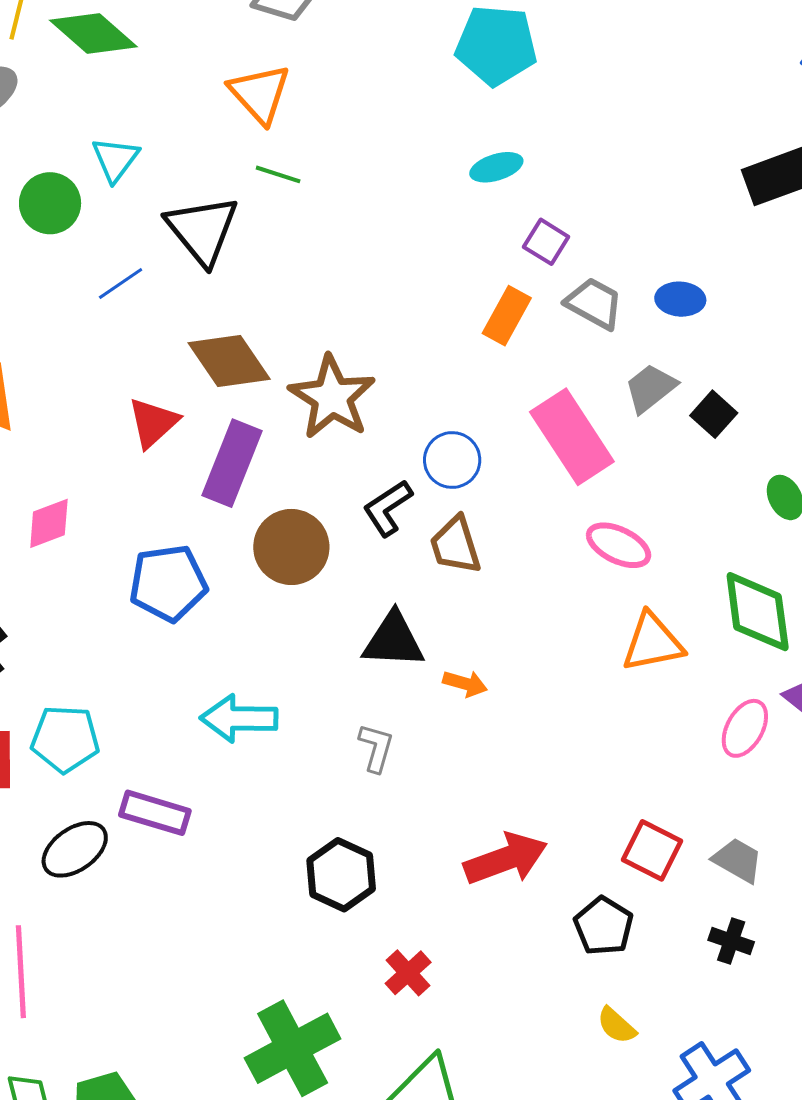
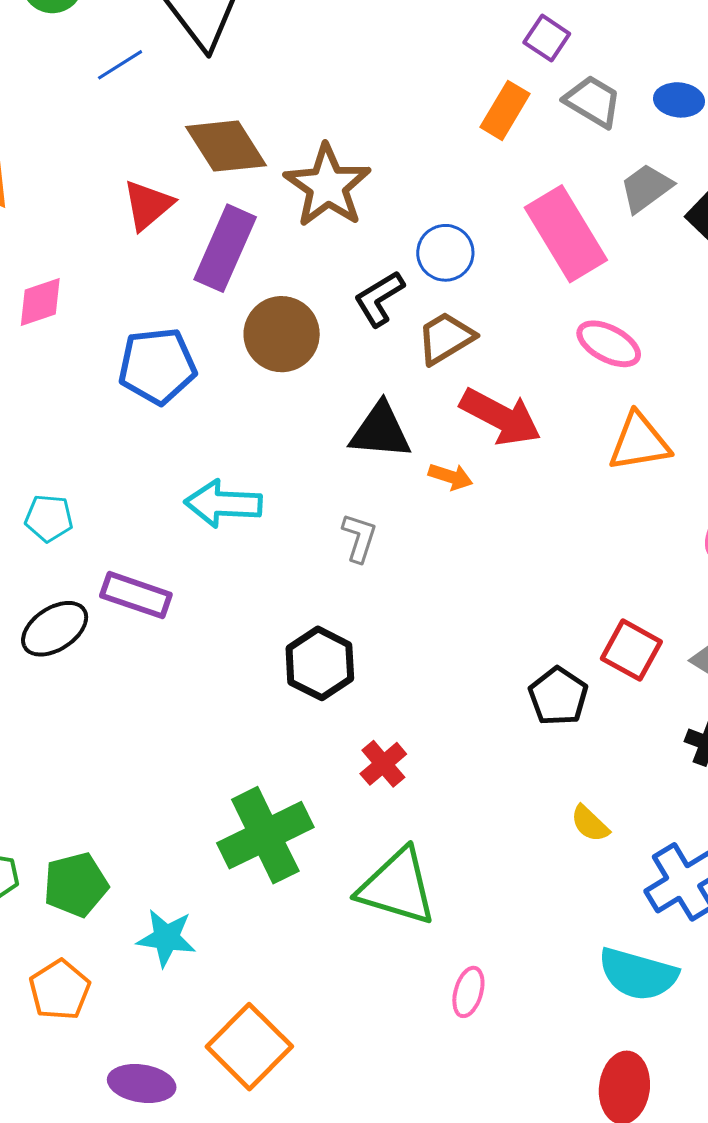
brown trapezoid: (455, 545) -> (446, 338), turned 74
cyan pentagon: (65, 739) -> (49, 518), size x0.7
red arrow: (506, 859) -> (501, 417), moved, turned 46
black pentagon: (604, 926) -> (558, 696), moved

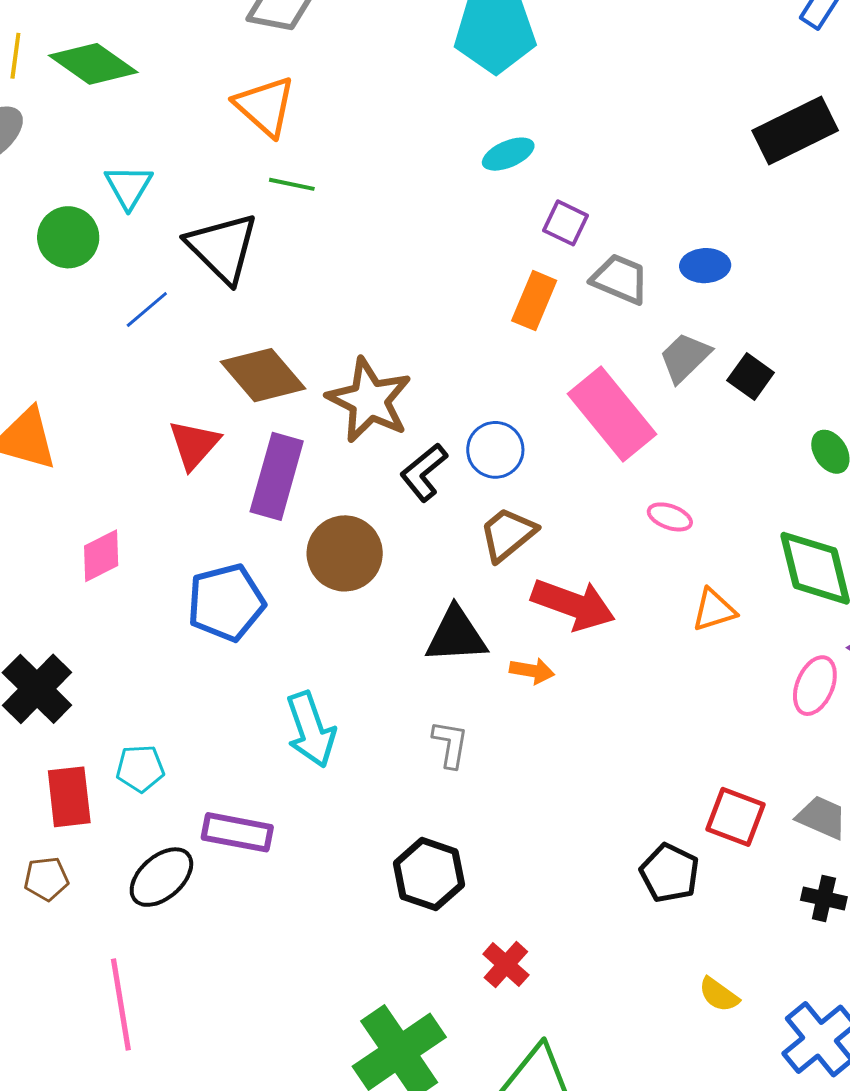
black L-shape: (379, 299) -> (424, 472), moved
pink ellipse: (609, 344) -> (670, 517), size x0.7
orange triangle: (639, 442) -> (714, 610), size x0.7
cyan arrow: (223, 504) -> (311, 729), turned -104

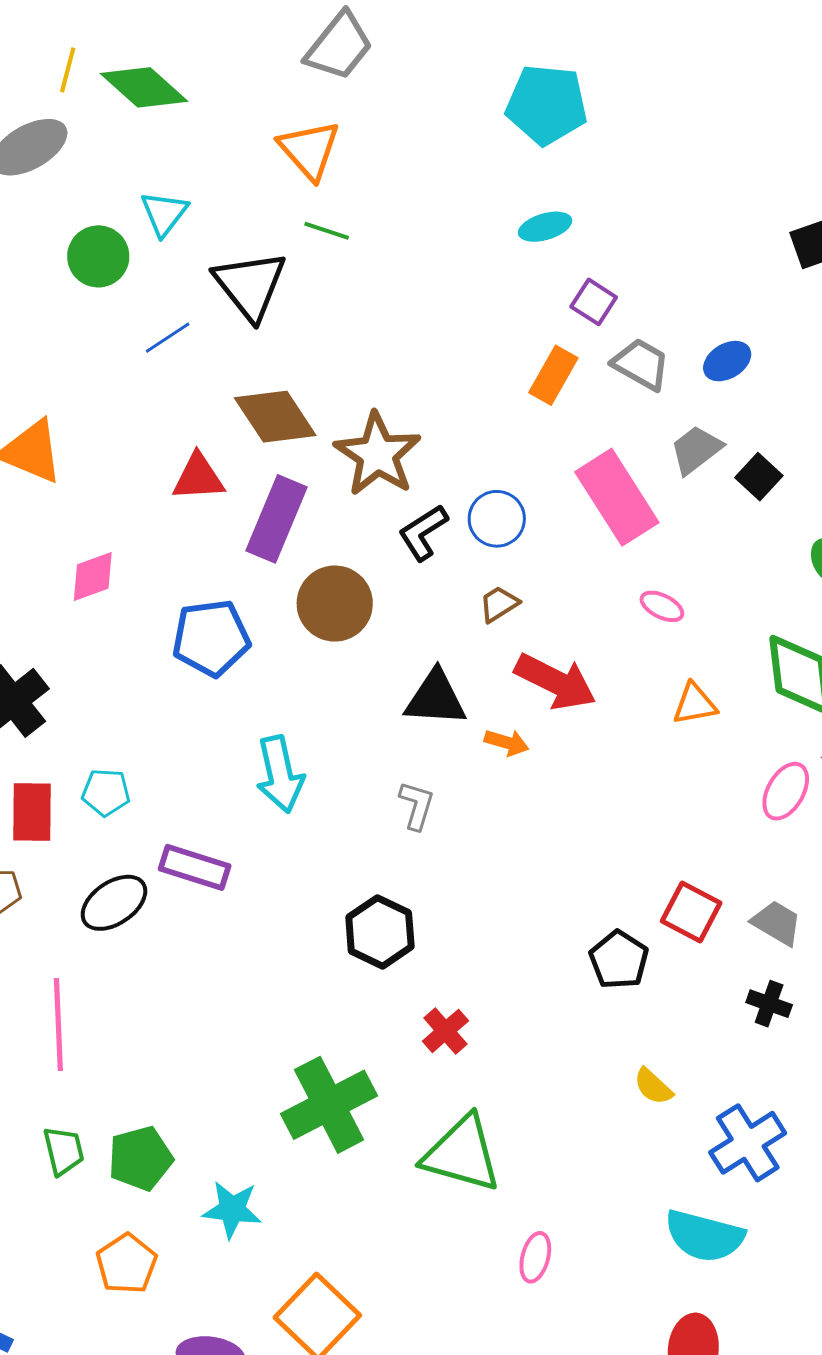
blue ellipse: (705, 266) -> (727, 361), turned -36
red triangle: (194, 444) -> (198, 477), turned 38
brown trapezoid: (508, 534) -> (499, 604), size x0.7

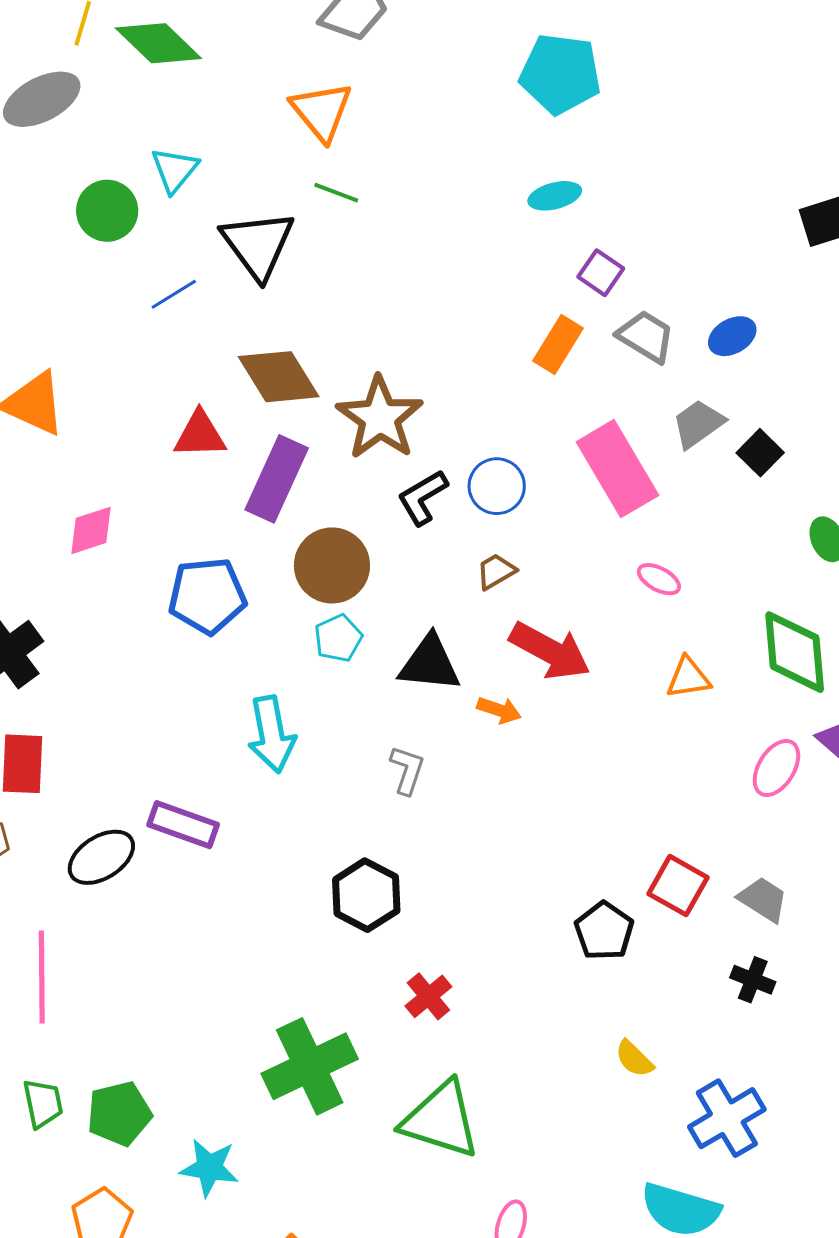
cyan pentagon: (106, 792) -> (338, 638), moved, turned -30

